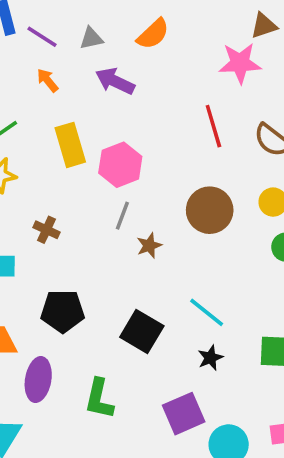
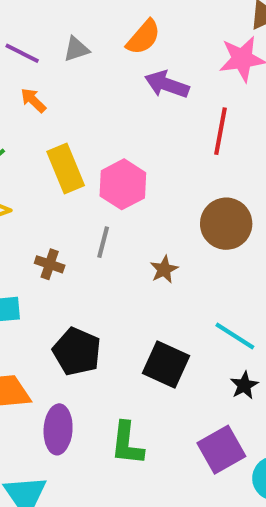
purple arrow: (115, 81) -> (167, 84), moved
red line: (213, 126) -> (220, 131), turned 33
gray line: (122, 216) -> (103, 242), moved
black pentagon: (63, 311) -> (77, 352), turned 30

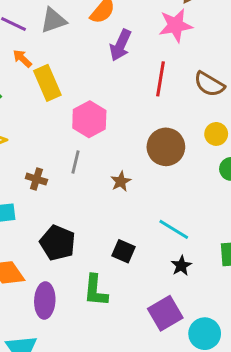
gray triangle: (76, 49) -> (53, 20), size x1.4
purple arrow: (167, 84) -> (120, 45), turned -84
yellow rectangle: (66, 168) -> (47, 83), moved
black square: (166, 365) -> (123, 251), size x0.7
green L-shape: (127, 443) -> (96, 290), moved

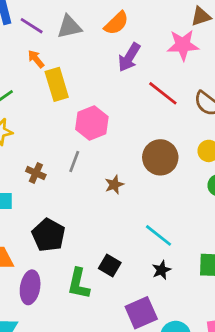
red line: (161, 79) -> (163, 93), turned -68
black square: (123, 251) -> (110, 266), moved

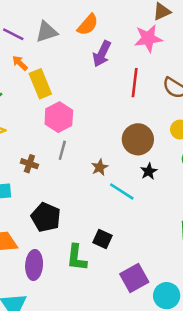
red line: (163, 93) -> (135, 83), turned 64
pink hexagon: (92, 123) -> (59, 117), moved
cyan line: (158, 235) -> (122, 191), moved
black star: (161, 270) -> (149, 171), moved

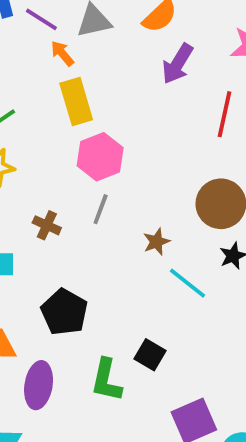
orange arrow: (20, 63) -> (62, 53), moved

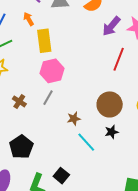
orange arrow: (62, 53) -> (29, 19), moved
purple arrow: (178, 64) -> (111, 26), moved

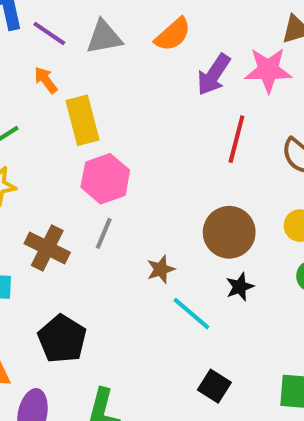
brown cross: (19, 101) -> (47, 248), size x1.5
black square: (61, 176) -> (214, 386), moved

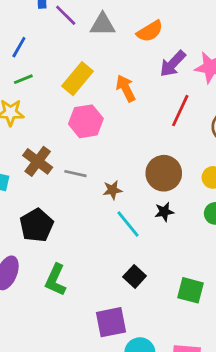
orange arrow: (46, 80) -> (126, 88), moved, size x1.4
yellow rectangle: (82, 120) -> (78, 79), turned 44
gray line: (104, 233) -> (75, 174), moved, turned 70

